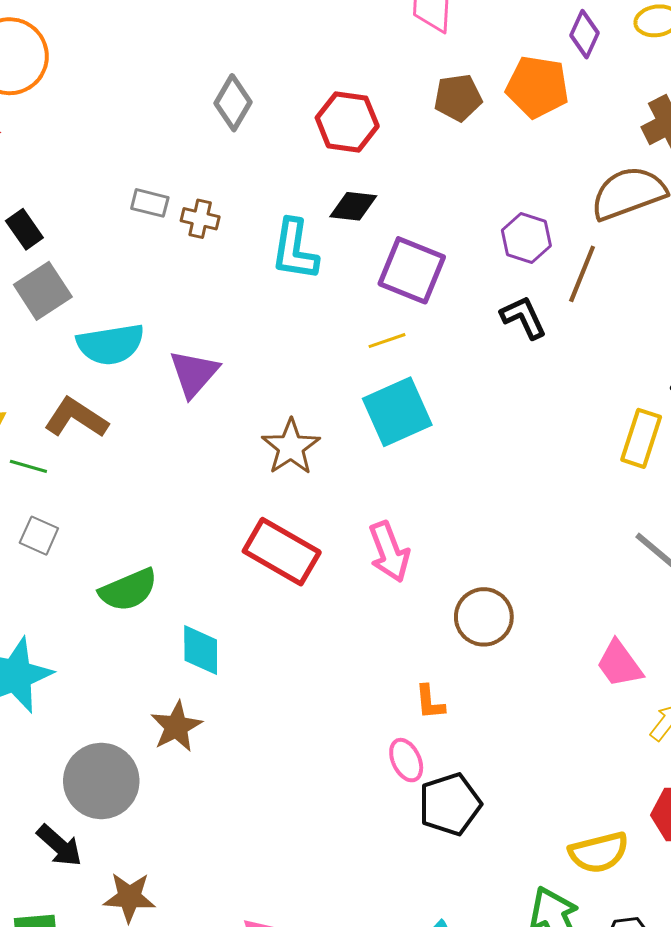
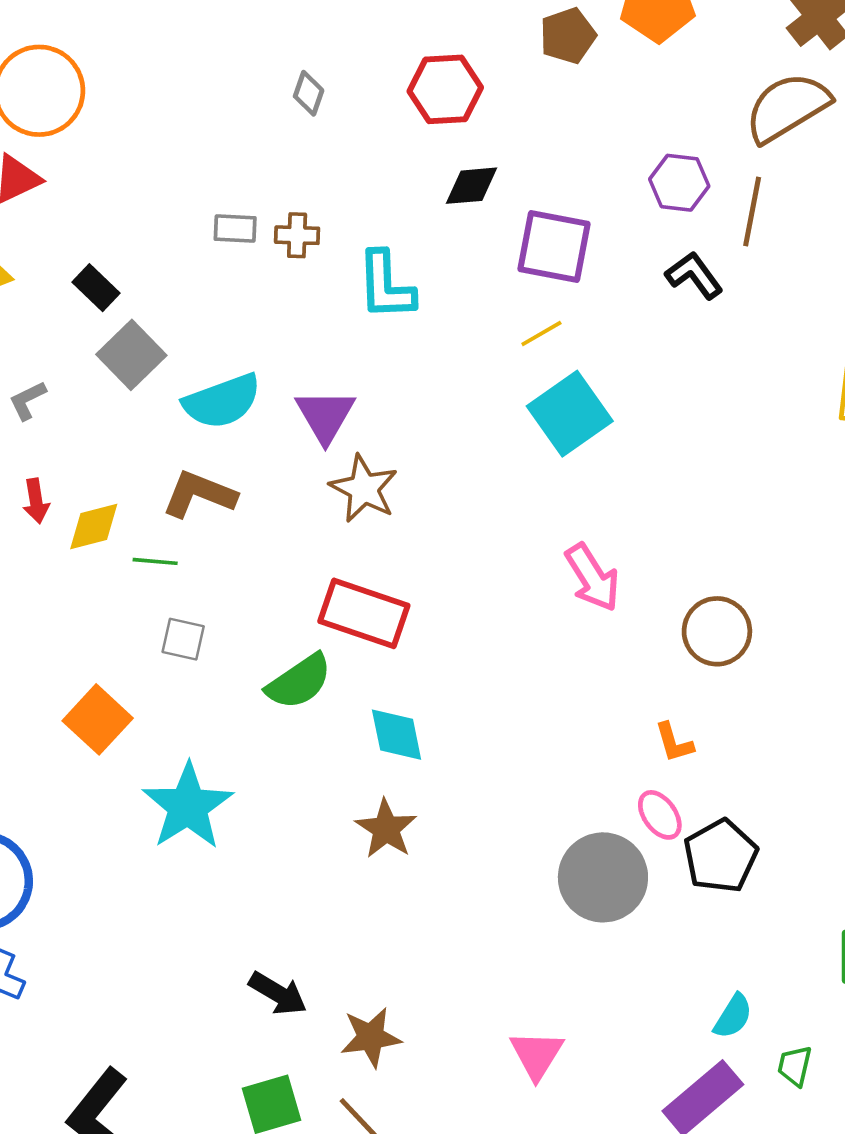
gray diamond: (233, 103) -> (309, 93), size x0.7
cyan L-shape: (295, 250) -> (386, 286), moved
brown star: (291, 447) -> (364, 489), moved
red rectangle: (282, 552) -> (364, 613), moved
gray circle: (101, 781) -> (603, 877), moved

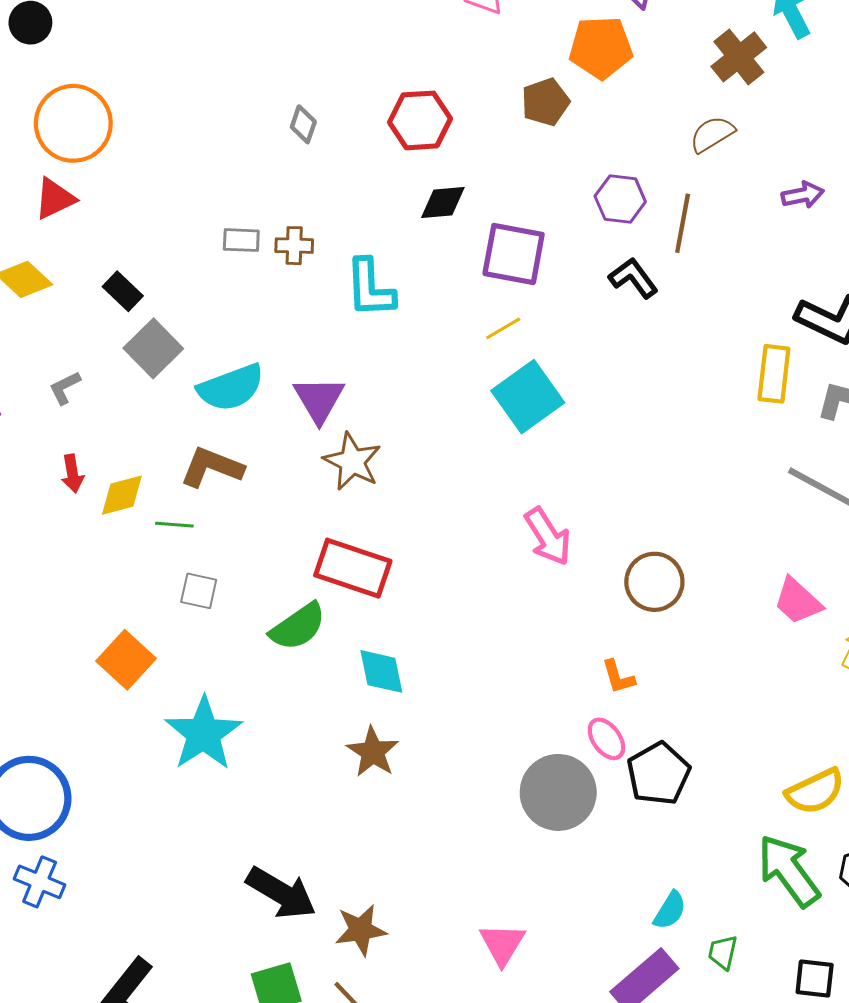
brown pentagon: (568, 36) -> (545, 102), moved
brown semicircle: (787, 107) -> (712, 134), size x0.6
black arrow: (278, 993) -> (281, 893), size x1.4

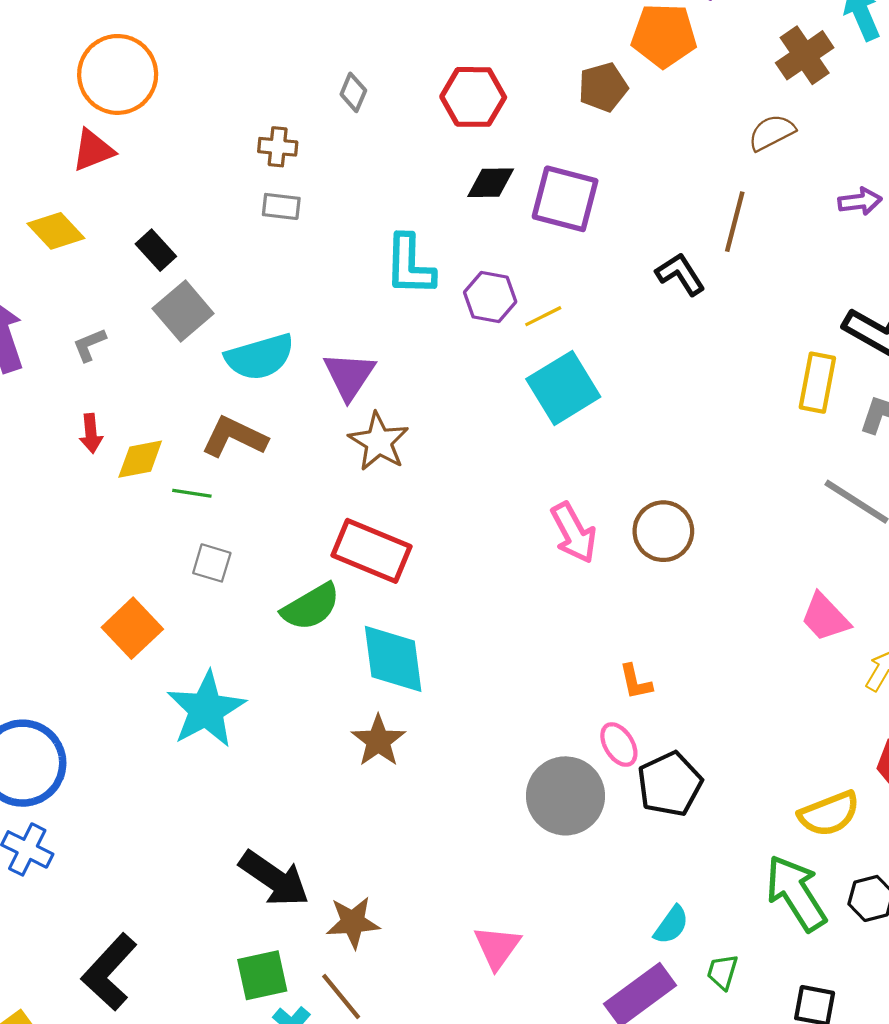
purple hexagon: (620, 199) -> (490, 297), moved
brown cross: (294, 246) -> (278, 147), moved
purple square: (514, 254) -> (565, 199), moved
brown circle: (654, 582) -> (663, 531), moved
cyan diamond: (381, 671) -> (393, 659), size x1.4

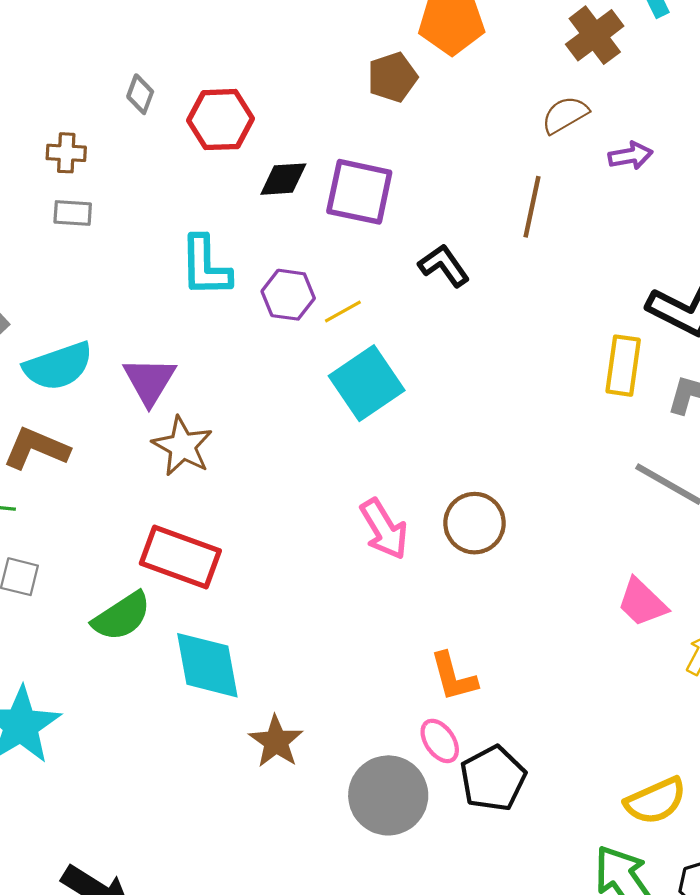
red hexagon: (473, 97) -> (221, 120), moved
purple arrow: (860, 201) -> (630, 156), moved
black L-shape: (680, 274) -> (444, 266), moved
orange L-shape: (635, 682) -> (454, 677), size x1.4
brown star: (378, 741) -> (276, 741), moved

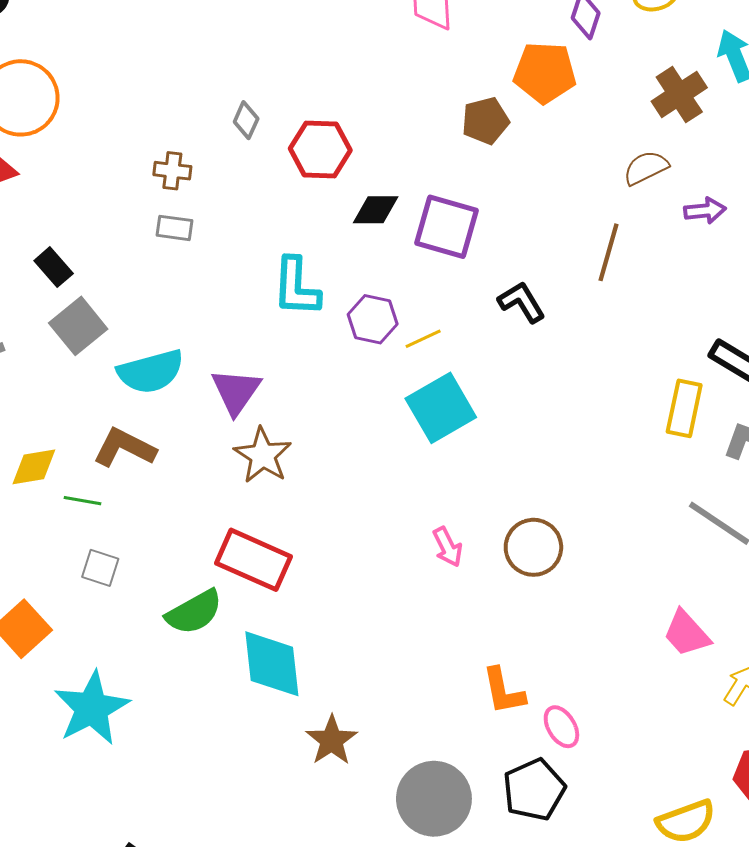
pink arrow: (384, 529) -> (448, 547), size x0.7
pink ellipse: (440, 741) -> (561, 727), moved

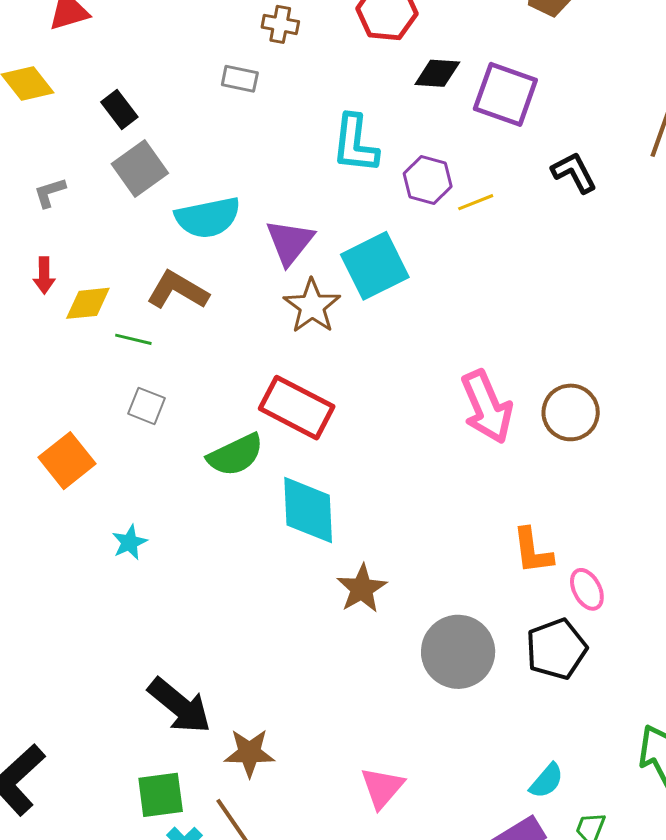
brown cross: (172, 171) -> (280, 24), moved
cyan square: (441, 408) -> (375, 266), moved
pink arrow: (448, 547) -> (487, 407), size x1.8
cyan star: (92, 708) -> (130, 542), size x0.5

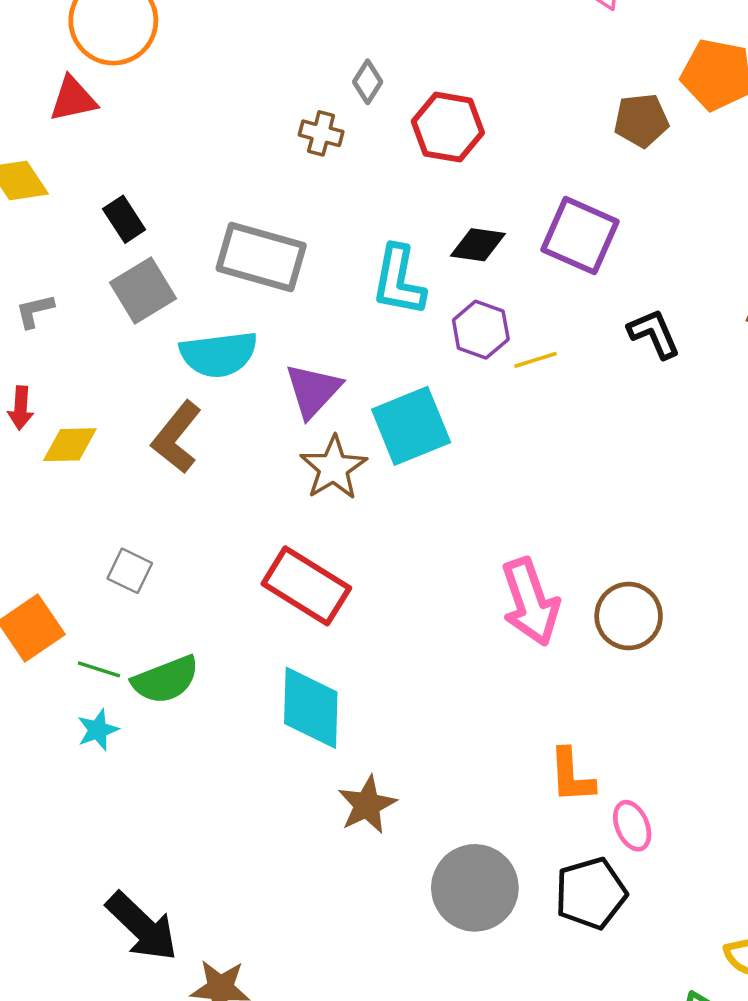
black diamond: (437, 73) -> (478, 245), moved
gray rectangle: (240, 79) -> (261, 257), moved, size x2.0
brown L-shape: (178, 290) -> (177, 437), turned -86
green line: (133, 339) -> (99, 669), moved
green semicircle: (235, 455) -> (166, 680), moved

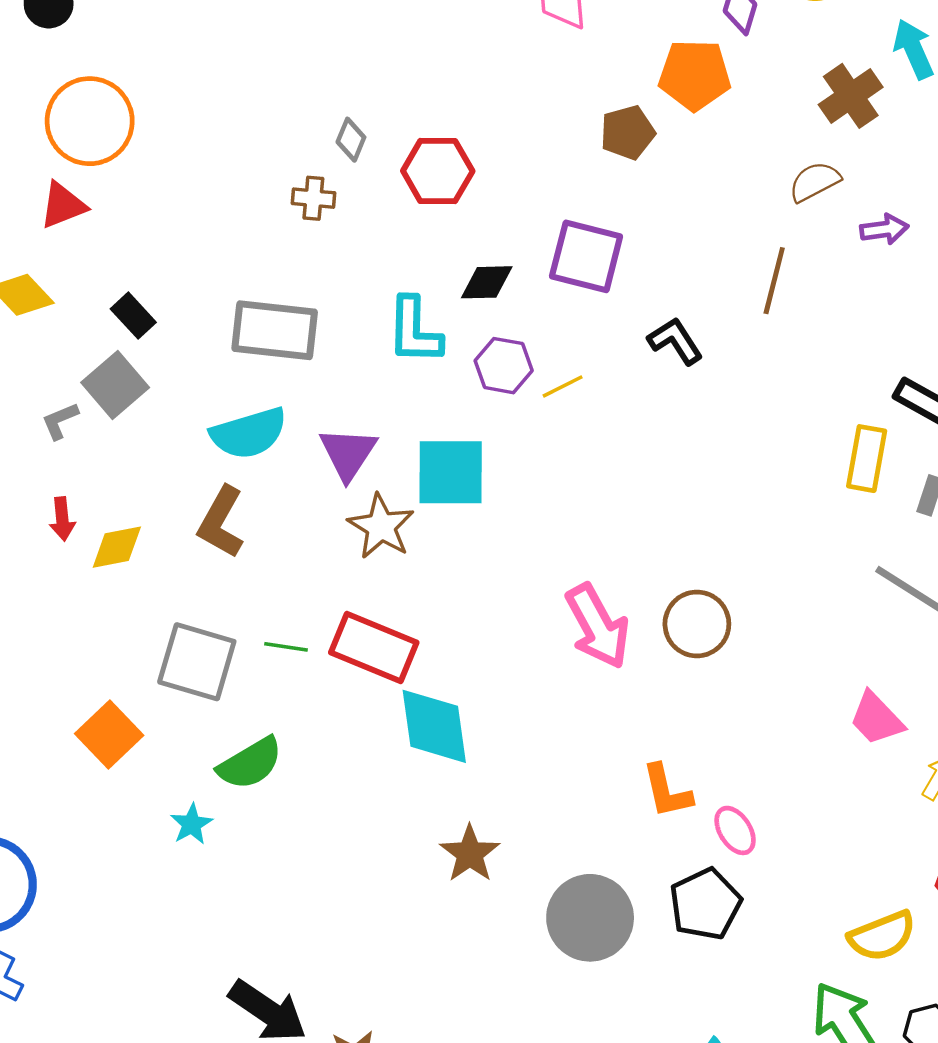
gray square: (143, 290) -> (115, 385), moved
cyan square: (411, 426) -> (451, 472), turned 32
gray square: (130, 571) -> (197, 662), size x1.8
green line: (99, 669) -> (286, 647), moved
cyan diamond: (311, 708) -> (434, 726), moved

